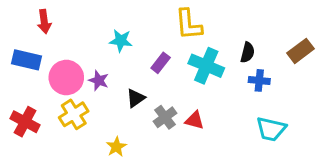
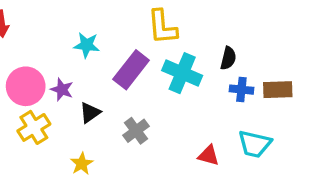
brown rectangle: (301, 51) -> (278, 90), moved, turned 35
purple rectangle: (161, 63) -> (131, 70), size x1.6
black triangle: (136, 98) -> (90, 113), moved
red triangle: (194, 120) -> (208, 155), moved

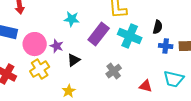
gray cross: (136, 131) -> (114, 71), moved

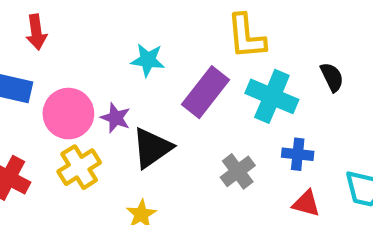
black semicircle: (158, 27) -> (332, 77), turned -40
blue cross: (166, 46) -> (298, 154), moved
black triangle: (74, 60) -> (152, 148), size x1.5

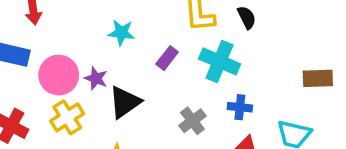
black semicircle: (332, 77) -> (247, 17), moved
purple rectangle: (206, 92) -> (167, 58), size x0.6

